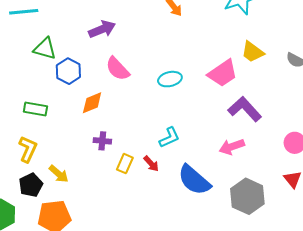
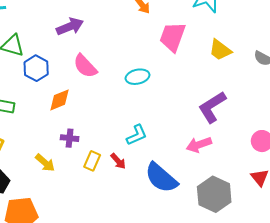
pink trapezoid: (223, 73) -> (173, 37), moved, turned 144
purple L-shape: (245, 109) -> (212, 107), turned -80
yellow arrow: (59, 174) -> (45, 163), moved

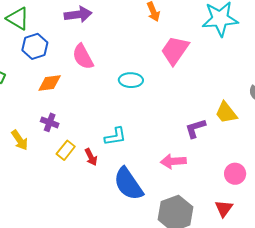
yellow trapezoid: (220, 50) -> (226, 113), moved
purple L-shape: (212, 107) -> (195, 128), size x0.7

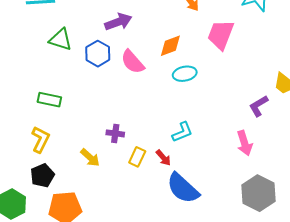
blue hexagon: (35, 46) -> (98, 54), moved
orange diamond: (50, 83) -> (170, 46), moved
pink arrow: (173, 161) -> (244, 143), turned -90
blue semicircle: (128, 184) -> (183, 188), moved

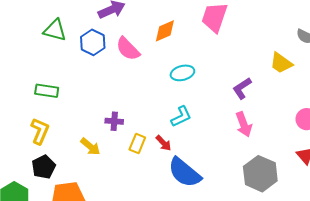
cyan ellipse: (185, 74) -> (182, 73), moved
purple L-shape: (259, 106) -> (242, 88), moved

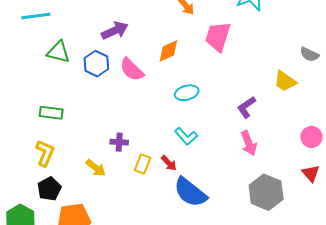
cyan L-shape: (181, 116) -> (186, 136), turned 75

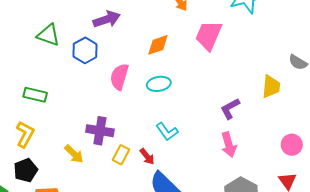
pink semicircle: (132, 70) -> (119, 77), moved, turned 56
yellow trapezoid: (285, 81) -> (271, 87), turned -125
cyan ellipse: (187, 93) -> (159, 84), moved
purple cross: (119, 142) -> (100, 131), size x1.5

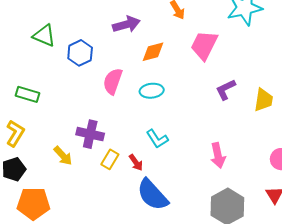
purple arrow: (107, 19) -> (126, 24), moved
purple L-shape: (230, 109) -> (226, 89), moved

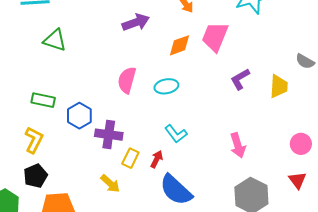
orange diamond: (153, 52) -> (180, 45), moved
blue hexagon: (80, 53) -> (79, 116), moved
yellow arrow: (63, 156) -> (110, 184), moved
red arrow: (136, 163) -> (157, 159), turned -114

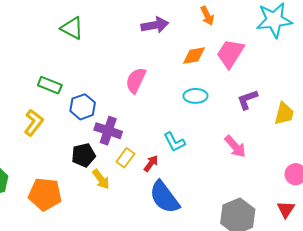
cyan ellipse: (166, 86) -> (195, 96), moved
pink arrow: (238, 145) -> (235, 147), moved, turned -35
black pentagon: (35, 176) -> (83, 155), moved

